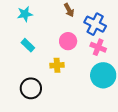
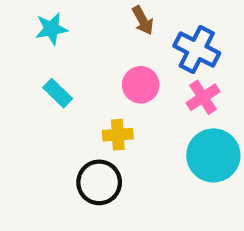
pink cross: (98, 47) -> (203, 97), turned 35
black circle: (31, 88) -> (99, 182), moved

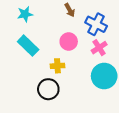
cyan rectangle: (58, 93) -> (28, 46), size x1.5

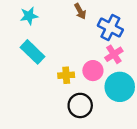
pink circle: (69, 42) -> (93, 71), moved
black circle: (48, 89) -> (80, 105), moved

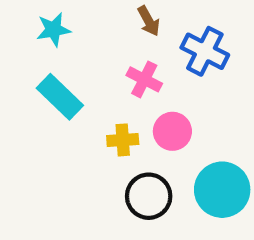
pink cross: (114, 54) -> (144, 79), moved, turned -30
cyan circle: (120, 87) -> (222, 190), moved

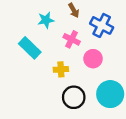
cyan star: (53, 30) -> (46, 20), moved
pink circle: (172, 131) -> (93, 59), moved

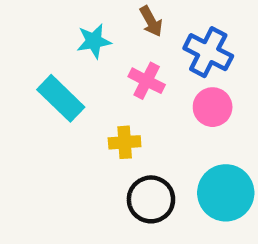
pink circle: (93, 59) -> (213, 107), moved

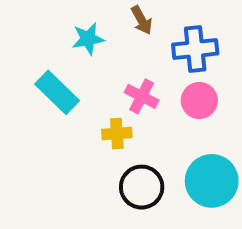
blue cross: (208, 52) -> (195, 49), turned -33
pink cross: (147, 81) -> (142, 96), moved

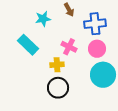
cyan circle: (212, 181) -> (103, 75), moved
black circle: (142, 187) -> (58, 88), moved

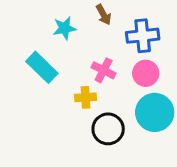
black circle: (58, 88) -> (108, 129), moved

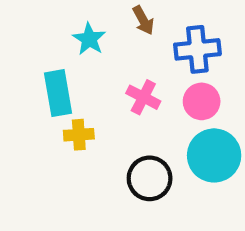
cyan star: (64, 28) -> (89, 39), turned -30
cyan rectangle: (42, 67) -> (58, 93), turned 36
yellow cross: (85, 97) -> (79, 135), moved

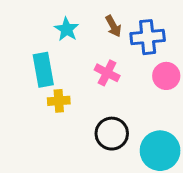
brown arrow: (143, 20) -> (113, 26), moved
pink circle: (202, 101) -> (166, 76), moved
cyan circle: (214, 155) -> (160, 151), moved

